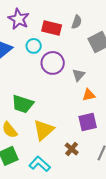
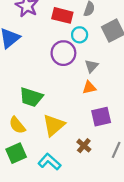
cyan circle: (34, 46) -> (80, 35), moved
orange triangle: (89, 95) -> (89, 88), moved

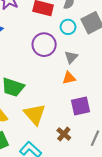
cyan circle: (80, 35) -> (68, 27), moved
yellow triangle: (54, 125) -> (35, 114), turned -30

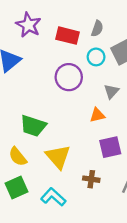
gray triangle: (71, 57) -> (111, 91), moved
brown cross: (64, 134) -> (91, 179), turned -32

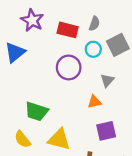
yellow triangle: (58, 157) -> (59, 139), turned -35

